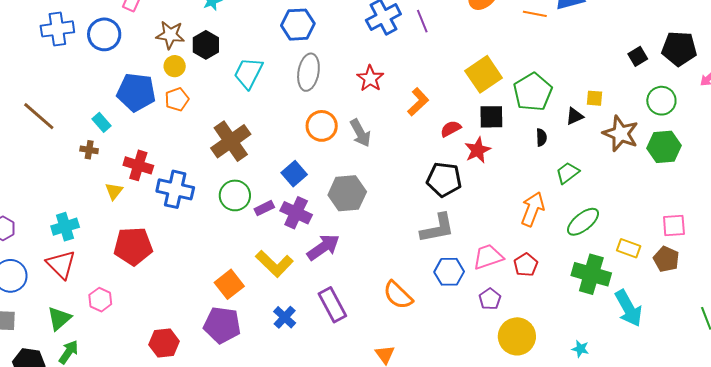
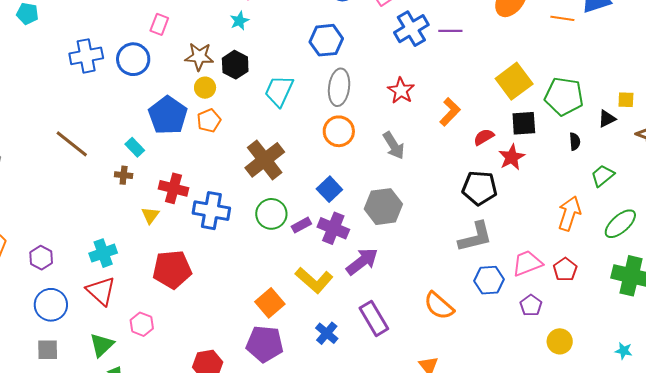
purple line: (422, 21) -> (450, 31), turned -65
blue pentagon: (136, 92) -> (168, 115), turned 30
green pentagon: (533, 92) -> (564, 96), turned -30
orange circle: (322, 126) -> (339, 131), moved
yellow circle: (517, 336) -> (560, 341), size x0.7

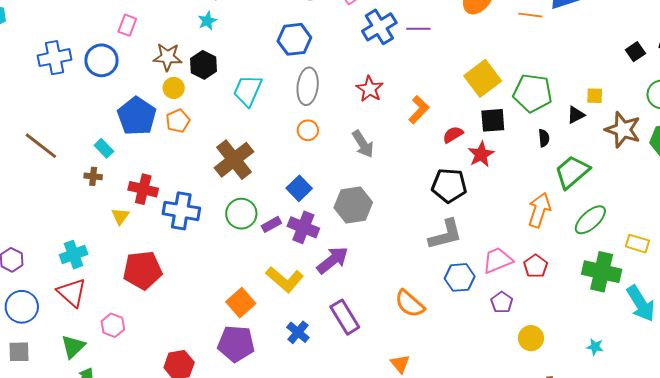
orange circle: (339, 131) -> (308, 130), size x0.7
green trapezoid: (603, 176) -> (572, 172), size x1.5

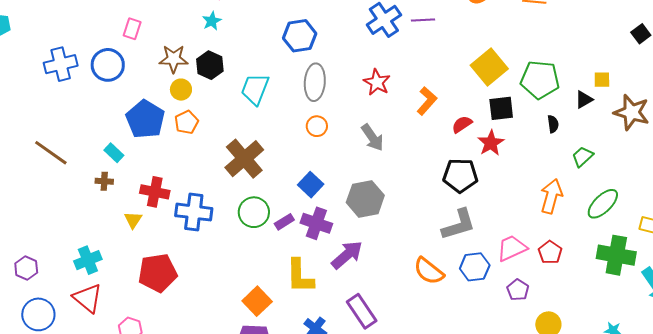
green trapezoid: (572, 172) -> (583, 157), size x0.6
yellow L-shape: (285, 279) -> (300, 276), turned 51
orange semicircle: (410, 304) -> (429, 271), moved

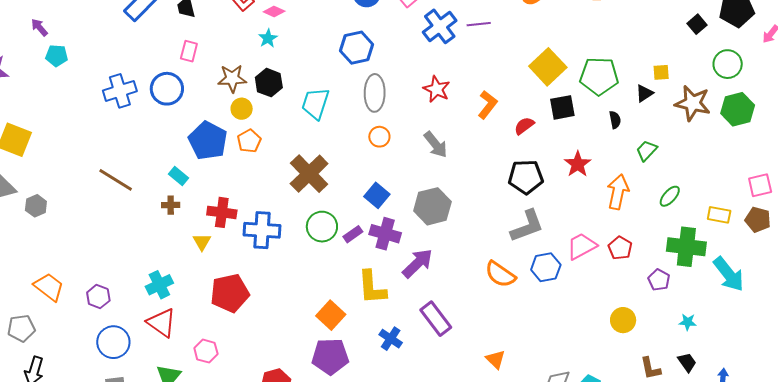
red star: (491, 143) -> (578, 164), moved
green ellipse: (603, 204) -> (670, 196), size x0.7
purple pentagon: (518, 290) -> (659, 280), moved

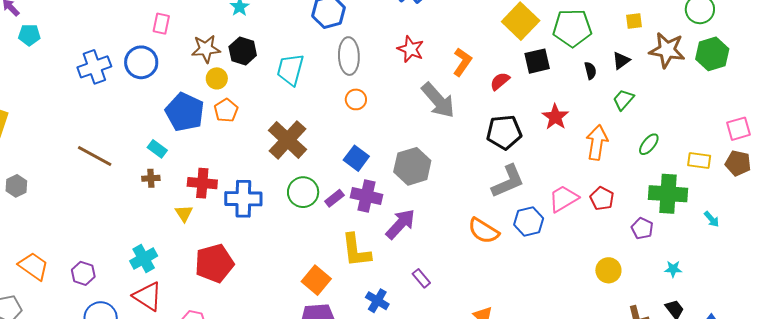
black triangle: (644, 93) -> (621, 61), moved
gray arrow: (436, 145) -> (438, 100), moved, size x1.4
cyan arrow: (729, 274) -> (712, 219), size x0.5
purple rectangle: (436, 319) -> (421, 278), size x0.6

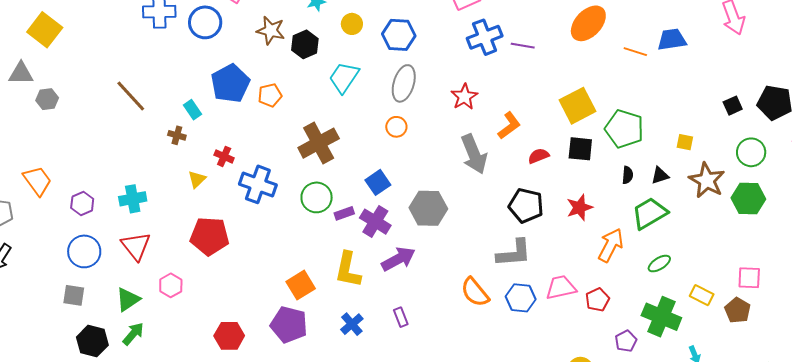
yellow circle: (217, 78) -> (352, 24), moved
green trapezoid: (623, 100) -> (650, 213), size x1.6
red cross: (202, 183) -> (224, 156), size x0.7
cyan cross: (144, 258) -> (133, 199), moved

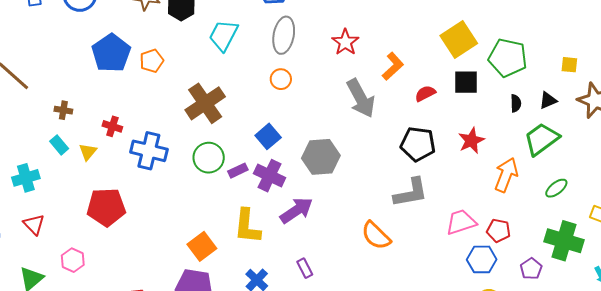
cyan rectangle: (192, 110) -> (59, 145), moved
red triangle: (136, 246) -> (34, 224), size x0.7
blue hexagon: (521, 298) -> (482, 259), moved
red pentagon: (597, 300) -> (499, 230), turned -30

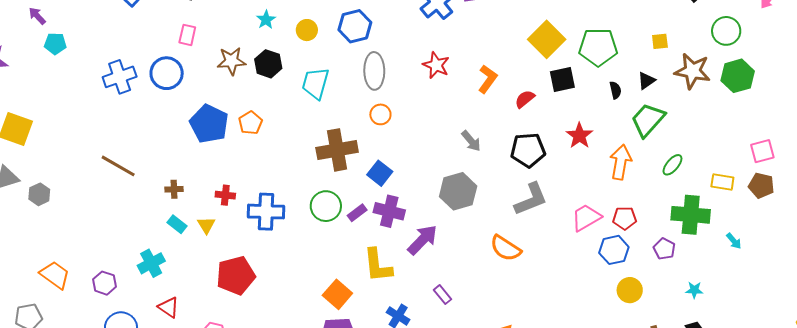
gray arrow: (361, 98) -> (471, 141), moved, size x0.6
brown cross: (205, 103) -> (337, 150), moved, turned 36
gray hexagon: (321, 157) -> (458, 191), moved

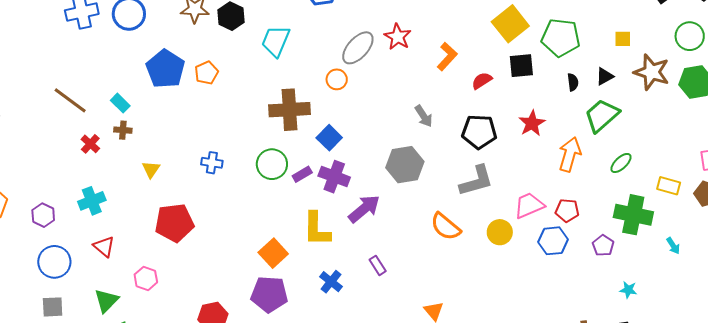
gray ellipse: (374, 71) -> (358, 48), moved, turned 36
red cross: (225, 195) -> (90, 144), moved, turned 30
blue cross: (266, 212) -> (212, 163), size x0.6
cyan rectangle: (177, 224) -> (120, 103), moved
yellow circle: (630, 290) -> (500, 232), moved

